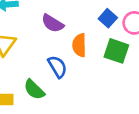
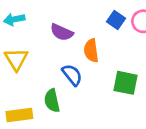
green square: (116, 51) -> (126, 83), moved
green semicircle: (34, 90) -> (52, 101), turned 40

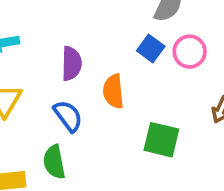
purple semicircle: (62, 32) -> (72, 64), turned -115
blue semicircle: (72, 75) -> (68, 116), moved

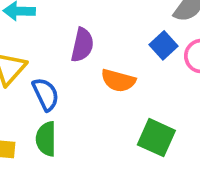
orange semicircle: (113, 91) -> (118, 81), turned -80
blue semicircle: (68, 116) -> (46, 94), moved

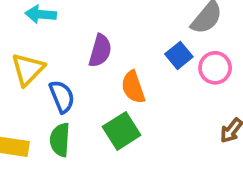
orange semicircle: (118, 81) -> (133, 87), turned 52
green square: (156, 138) -> (122, 131), moved, turned 30

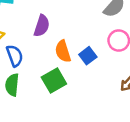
blue square: (179, 55) -> (88, 56), moved

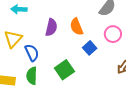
orange semicircle: (63, 51) -> (76, 27), moved

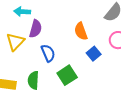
purple semicircle: (51, 27) -> (36, 29), moved
blue semicircle: (32, 53) -> (48, 53), moved

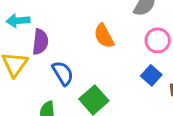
blue square: (94, 54) -> (151, 75), moved

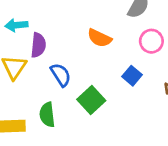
orange semicircle: (104, 36) -> (99, 38), turned -35
blue square: (151, 75) -> (132, 76), moved

